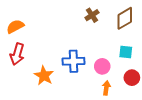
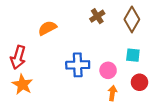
brown diamond: (125, 18) -> (132, 19), turned -30
orange semicircle: (15, 26) -> (47, 28), moved
orange star: (44, 76) -> (22, 84), moved

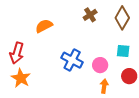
blue cross: (78, 65) -> (72, 60), turned 30

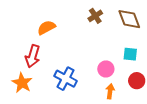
brown diamond: (122, 18) -> (129, 19), turned -50
red arrow: (17, 53) -> (33, 56), moved
blue cross: (72, 60) -> (66, 79), moved

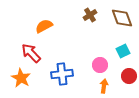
cyan square: (130, 54) -> (123, 51), turned -32
red arrow: (33, 56) -> (31, 53), turned 120
blue cross: (66, 79) -> (62, 74), turned -35

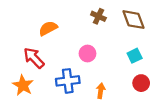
brown cross: (90, 15) -> (98, 16), turned -32
pink circle: (100, 65) -> (87, 54), moved
orange arrow: (104, 86) -> (101, 91), moved

